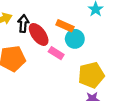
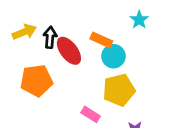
pink rectangle: (56, 53) -> (91, 114), moved
yellow pentagon: (91, 75) -> (119, 90), moved

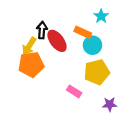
cyan star: (139, 20) -> (101, 16), moved
yellow arrow: (24, 32) -> (29, 46), moved, turned 144

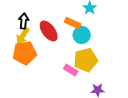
black arrow: (42, 30) -> (24, 21), moved
pink rectangle: (74, 91) -> (71, 70), moved

